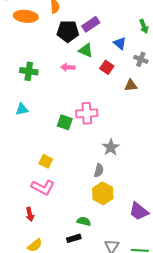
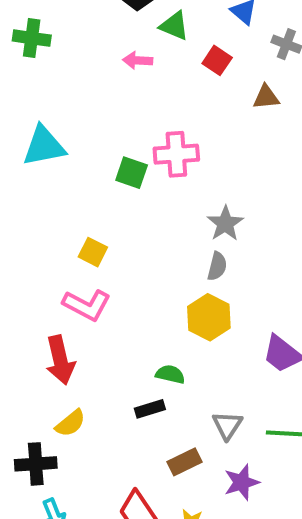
green cross: (29, 71) -> (32, 38), moved
cyan triangle: (22, 109) -> (44, 146), size x1.6
gray semicircle: (99, 170) -> (217, 266), moved
red arrow: (30, 214) -> (60, 360), size x1.6

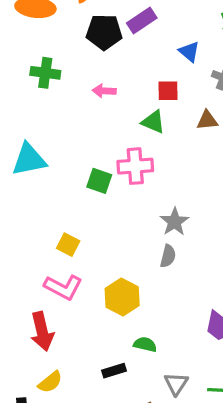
green triangle: (174, 26) -> (153, 122), moved
green cross: (32, 38) -> (45, 73), moved
red square: (217, 60) -> (168, 91), turned -35
yellow hexagon: (209, 317) -> (122, 297), moved
green semicircle: (170, 374) -> (145, 344), moved

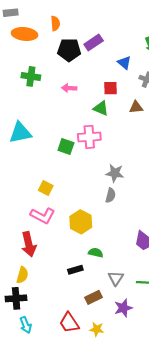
gray star: (175, 222) -> (115, 173), turned -30
yellow semicircle: (50, 382) -> (22, 275), moved, turned -35

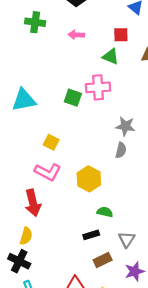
cyan triangle: (20, 133) -> (24, 100), moved
black rectangle: (75, 270) -> (91, 235), moved
black cross: (16, 298) -> (19, 261), turned 30

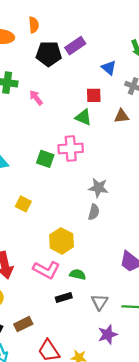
pink arrow: (76, 35) -> (36, 98), moved, turned 49
pink L-shape: (48, 172) -> (46, 270), moved
brown rectangle: (103, 260) -> (23, 324), moved

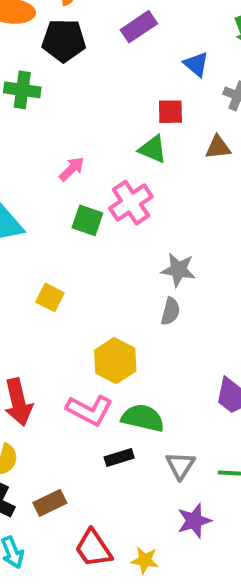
black pentagon: (49, 54) -> (64, 41), moved
pink arrow: (36, 98) -> (72, 169), moved, turned 84
pink cross: (71, 148) -> (131, 203), turned -30
green semicircle: (78, 274) -> (143, 418), size x1.5

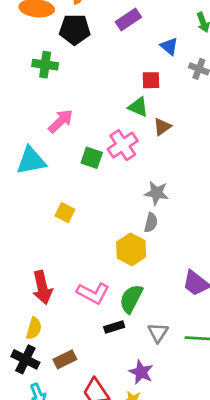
brown triangle: (218, 147) -> (162, 127), moved, turned -30
pink arrow: (72, 169) -> (61, 121), moved, size x1.4
yellow hexagon: (115, 361) -> (131, 249), moved
green semicircle: (143, 418) -> (131, 299), turned -76
purple star: (194, 521) -> (141, 372), moved, turned -30

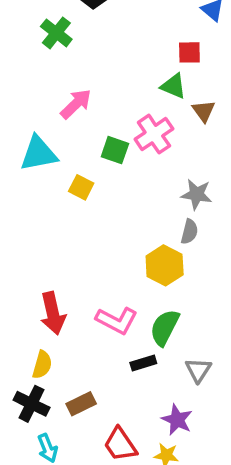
green cross: (45, 65) -> (56, 33), turned 30
brown triangle: (162, 127) -> (204, 111), turned -30
yellow square: (65, 213) -> (81, 187), moved

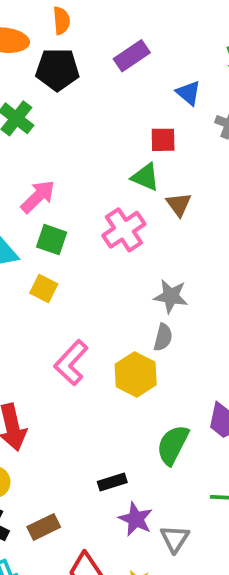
green square: (115, 150) -> (52, 240), moved
pink L-shape: (117, 320) -> (71, 363), moved, turned 105
green semicircle: (165, 327) -> (173, 445), moved
gray triangle: (198, 370) -> (175, 539), moved
purple star: (177, 420) -> (136, 519), moved

